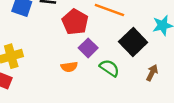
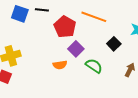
black square: (133, 42) -> (114, 44), size x0.6

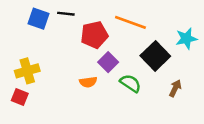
red pentagon: (65, 27) -> (94, 35), turned 30
black square: (114, 44) -> (155, 56), size x1.6

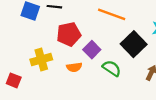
red pentagon: (94, 35) -> (69, 34), moved
yellow cross: (27, 71) -> (41, 60), moved

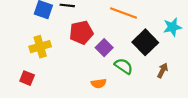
yellow cross: (41, 60) -> (40, 47), moved
orange semicircle: (74, 67) -> (99, 83), moved

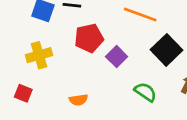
green semicircle: (124, 66) -> (145, 92), moved
orange semicircle: (99, 83) -> (78, 100), moved

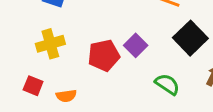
red pentagon: (89, 38) -> (104, 55), moved
orange semicircle: (78, 100) -> (66, 96), moved

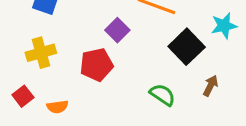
purple square: (136, 45) -> (117, 30), moved
red square: (33, 86) -> (23, 96), turned 30

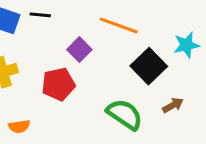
brown arrow: (211, 86) -> (173, 105), turned 35
green semicircle: (162, 95) -> (125, 114), size x1.4

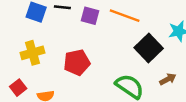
purple square: (79, 50) -> (90, 16), moved, turned -30

